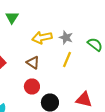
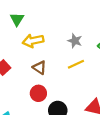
yellow arrow: (42, 38) -> (33, 41), moved
yellow line: (67, 60) -> (76, 64), turned 42

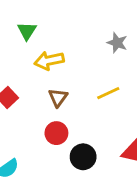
gray star: (75, 41) -> (117, 43), moved
brown triangle: (39, 68) -> (58, 98), turned 32

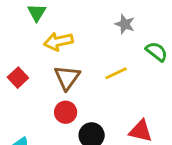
brown triangle: (58, 98) -> (67, 78), size x1.4

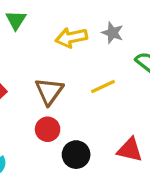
yellow arrow: (58, 41) -> (71, 37), moved

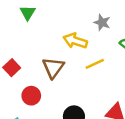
yellow arrow: (71, 37) -> (75, 41), moved, turned 30
red circle: (48, 129) -> (31, 96), moved

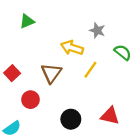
green triangle: (28, 13) -> (27, 21), turned 35
yellow line: (95, 64) -> (90, 70), turned -30

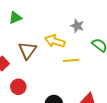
yellow line: (90, 70) -> (71, 60), turned 49
brown triangle: (51, 73) -> (27, 50), moved

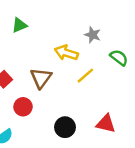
brown triangle: (27, 50) -> (41, 78), moved
yellow line: (71, 60) -> (85, 76), turned -35

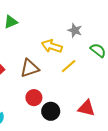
brown triangle: (41, 78) -> (30, 68), turned 36
red circle: (23, 107) -> (34, 98), moved

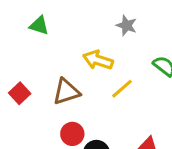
green triangle: (11, 22) -> (39, 25), turned 40
gray star: (75, 30) -> (127, 25), moved

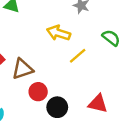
brown triangle: (66, 92) -> (23, 69), moved

